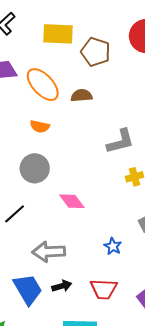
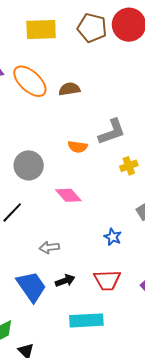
brown pentagon: (96, 52) -> (92, 28), moved
orange semicircle: (40, 126) -> (78, 147), moved
gray arrow: (49, 252) -> (49, 247), size x0.6

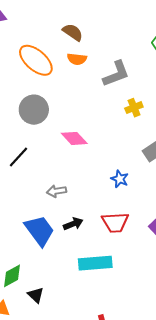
orange ellipse: (30, 81) -> (36, 60), moved
brown semicircle: (69, 89) -> (73, 32), turned 45
orange semicircle: (78, 147) -> (77, 59), moved

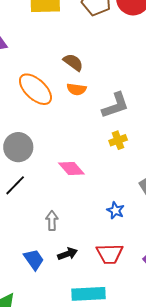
yellow cross: (134, 108) -> (118, 140), moved
gray circle: (34, 110) -> (18, 147), moved
gray arrow: (56, 191) -> (52, 221), turned 96
blue trapezoid: (40, 231) -> (34, 260), size x0.7

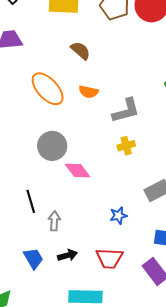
brown semicircle: (73, 62) -> (80, 51), moved
gray circle: (18, 147) -> (52, 146), moved
black line: (15, 185) -> (31, 201), moved, turned -65
blue star: (115, 210) -> (118, 216), turned 30

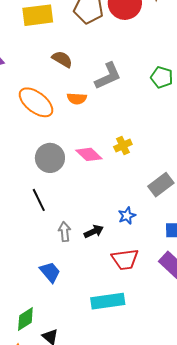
gray L-shape: (126, 111) -> (108, 76), moved
pink diamond: (78, 171) -> (89, 154), moved
black line: (31, 201) -> (39, 200), moved
black arrow: (67, 255) -> (94, 231), moved

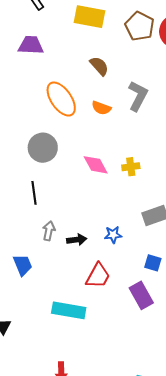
gray L-shape: (108, 76) -> (138, 96), turned -56
gray circle: (50, 158) -> (43, 148), moved
red trapezoid: (125, 259) -> (98, 276), turned -72

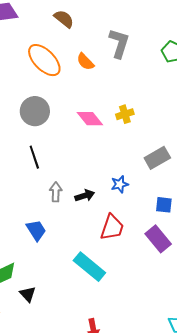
brown semicircle: (99, 66) -> (64, 19), moved
orange semicircle: (101, 108) -> (85, 62), turned 36
cyan rectangle: (69, 310) -> (89, 267), turned 40

